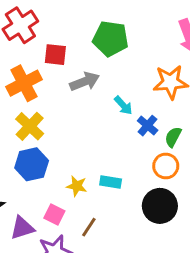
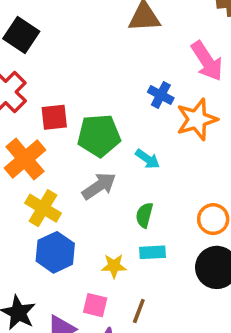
green pentagon: (111, 39) -> (99, 136), moved
gray arrow: (85, 82) -> (99, 186), moved
blue cross: (148, 126) -> (161, 95), moved
green semicircle: (173, 137) -> (144, 215), moved

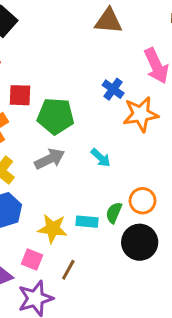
cyan arrow: (147, 159) -> (101, 158), moved
green semicircle: (144, 215) -> (114, 213), moved
yellow star: (114, 266) -> (53, 229), size x1.4

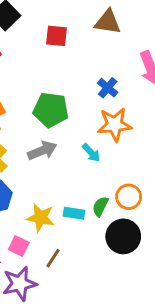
red square: (20, 95) -> (56, 36), moved
orange star: (141, 114) -> (115, 125), moved

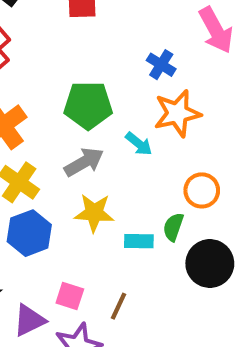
cyan arrow: (91, 153) -> (139, 144), moved
orange circle: (129, 197) -> (202, 190), moved
yellow star: (41, 218) -> (94, 213), moved

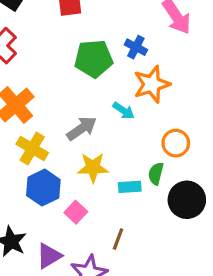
green pentagon: (88, 105) -> (94, 59), moved
pink square: (70, 296) -> (76, 212), moved, turned 30

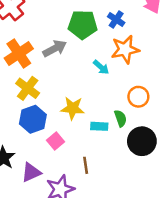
gray arrow: (82, 128) -> (55, 48), moved
green semicircle: (156, 174) -> (120, 118), turned 140
brown line: (118, 239) -> (86, 165), turned -35

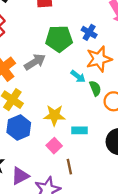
green semicircle: (120, 118) -> (95, 88), moved
pink square: (56, 141) -> (54, 146), moved

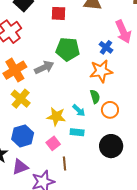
blue cross: (89, 32) -> (106, 47), moved
cyan arrow: (78, 76) -> (79, 110), moved
blue hexagon: (19, 128) -> (23, 136), moved

